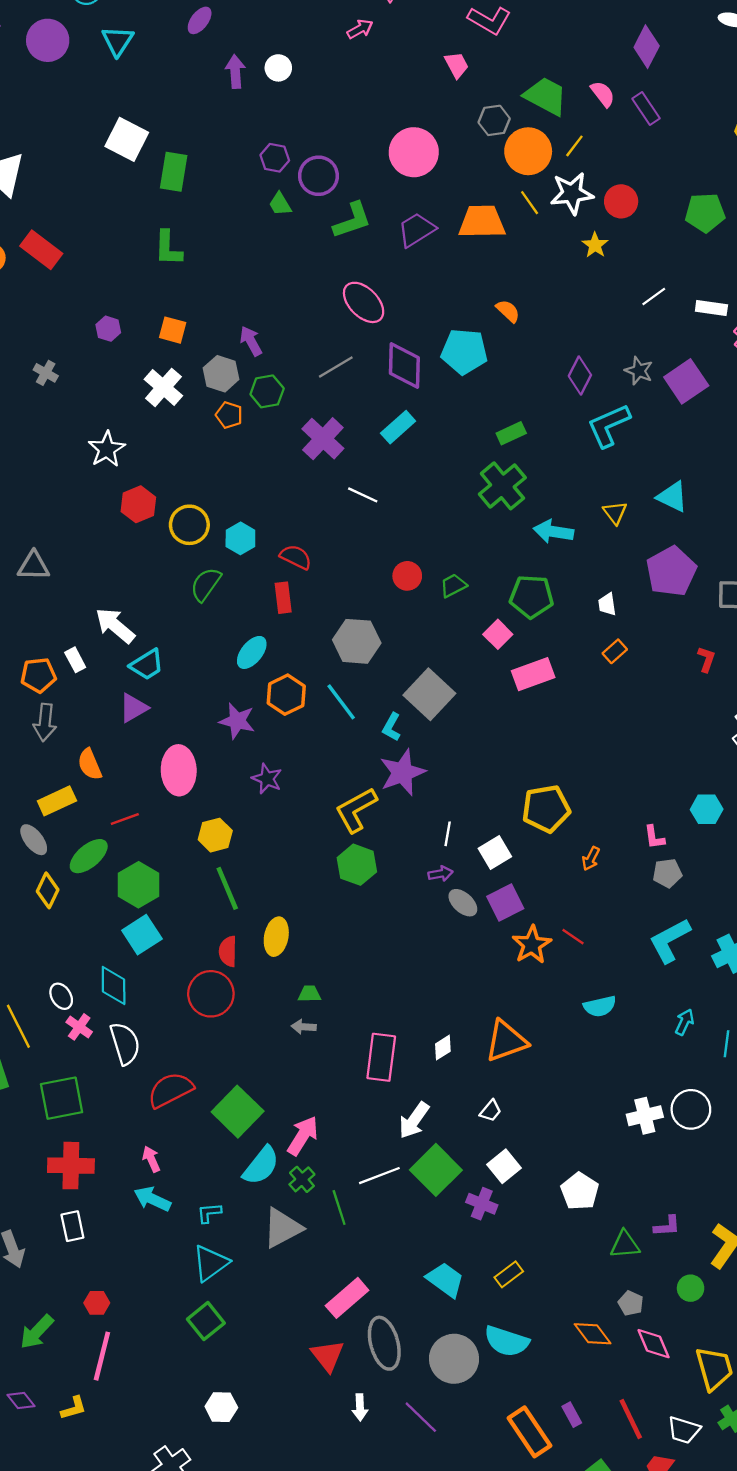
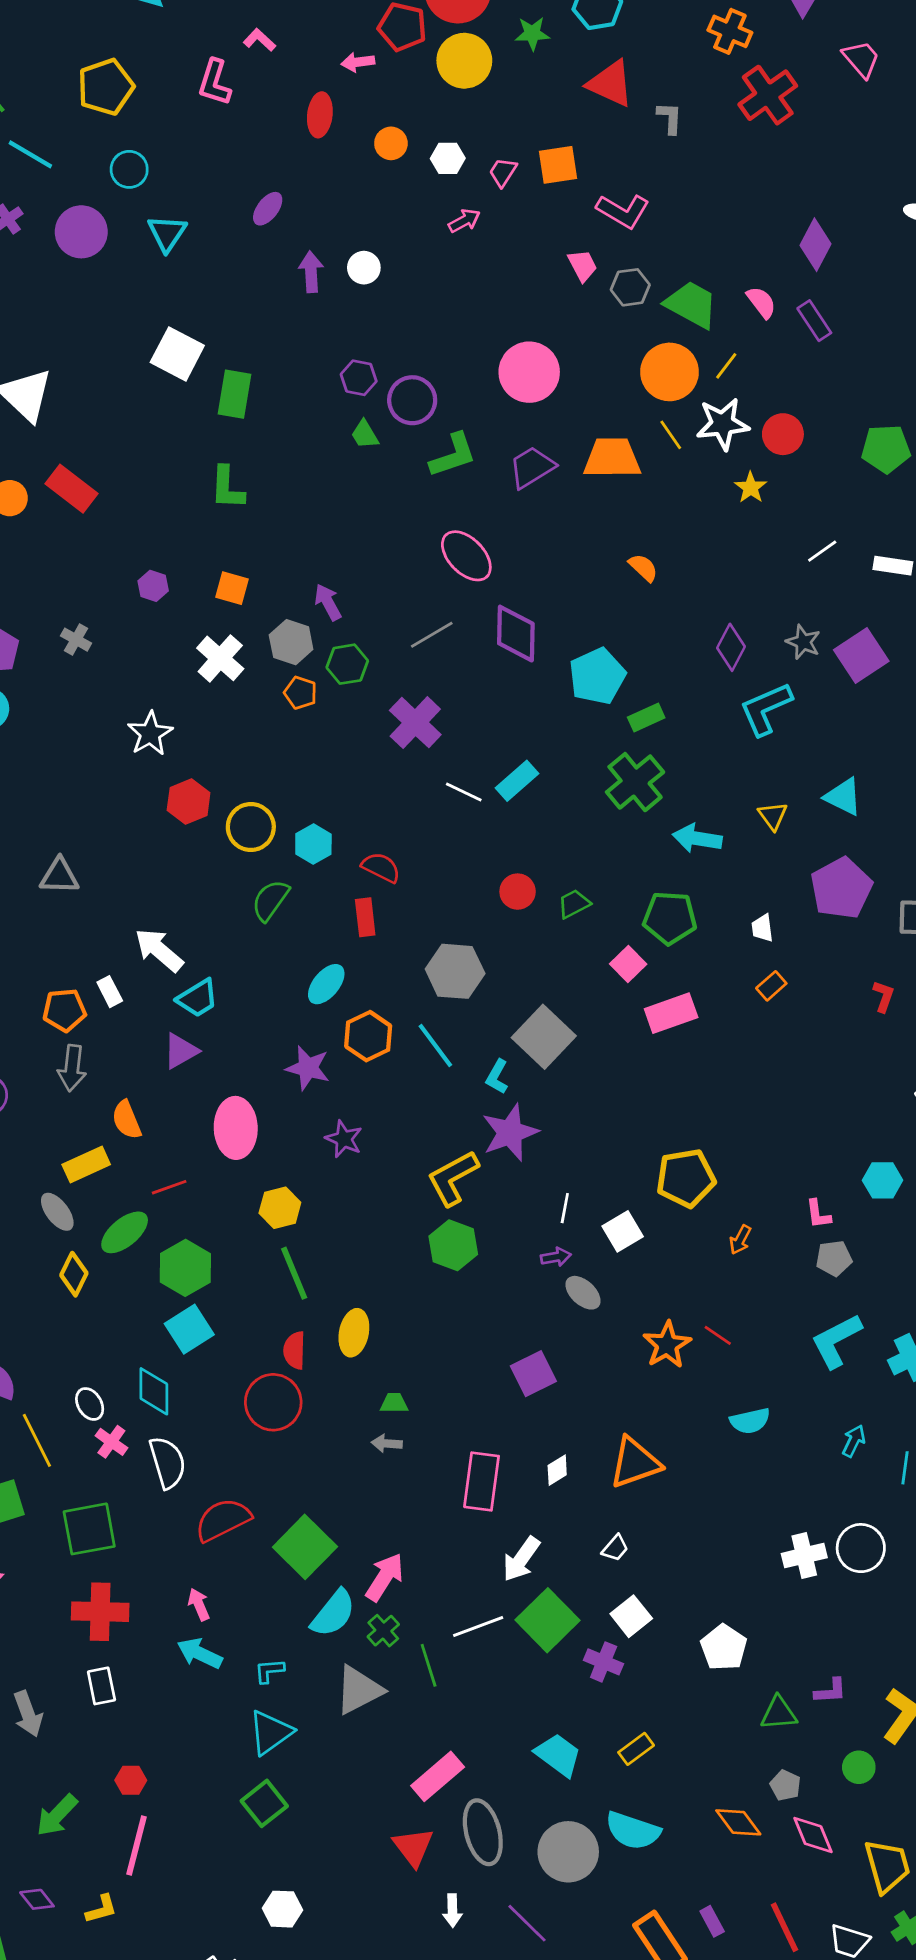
gray hexagon: (494, 120) -> (630, 287), moved
cyan pentagon: (464, 351) -> (597, 676), moved, turned -30
cyan rectangle: (398, 427) -> (517, 781), moved
purple square: (505, 903) -> (533, 1374), moved

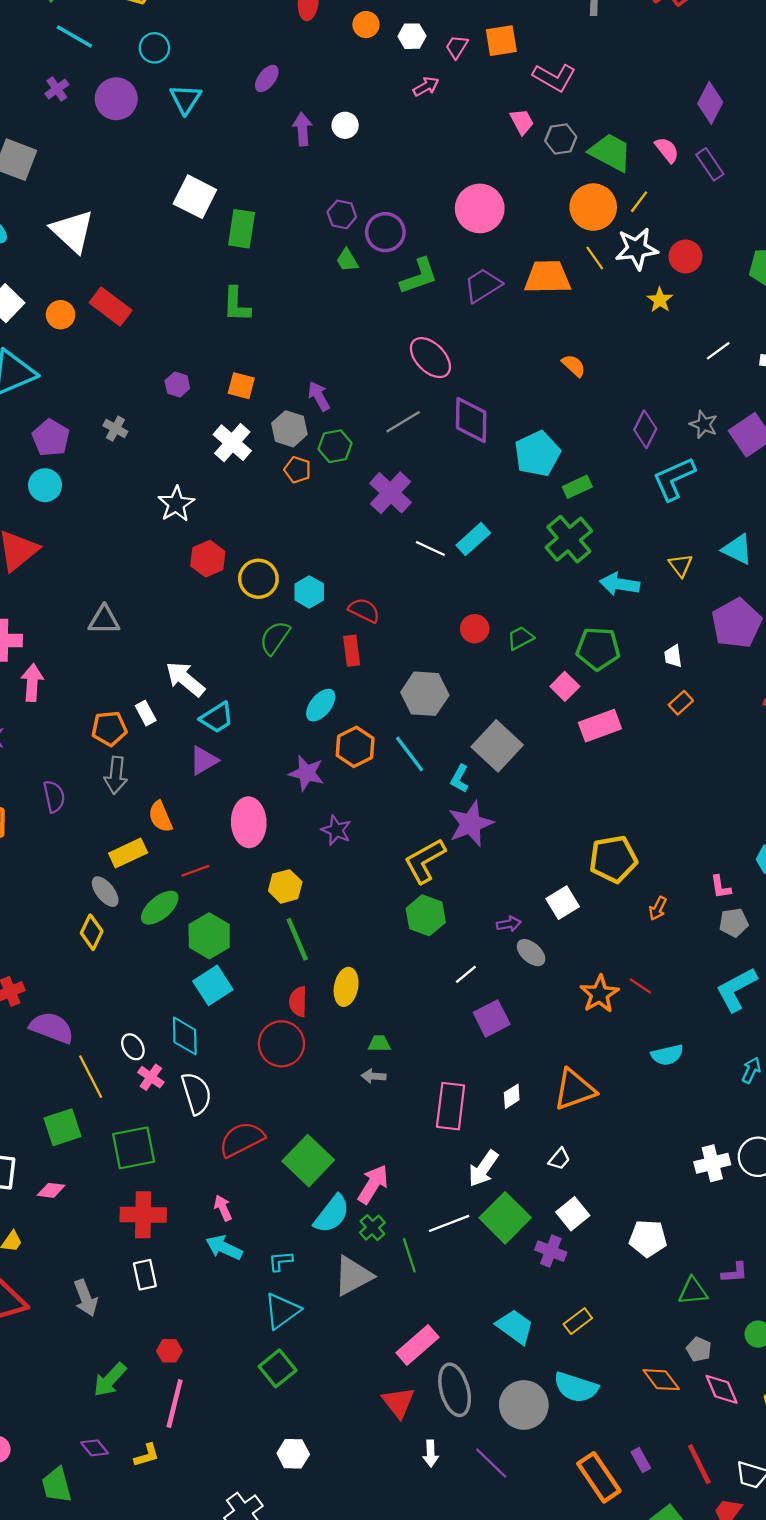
white line: (565, 1208) -> (466, 974), moved, turned 40
yellow diamond: (74, 1274) -> (92, 932), moved
white pentagon: (724, 1648) -> (648, 1238), turned -30

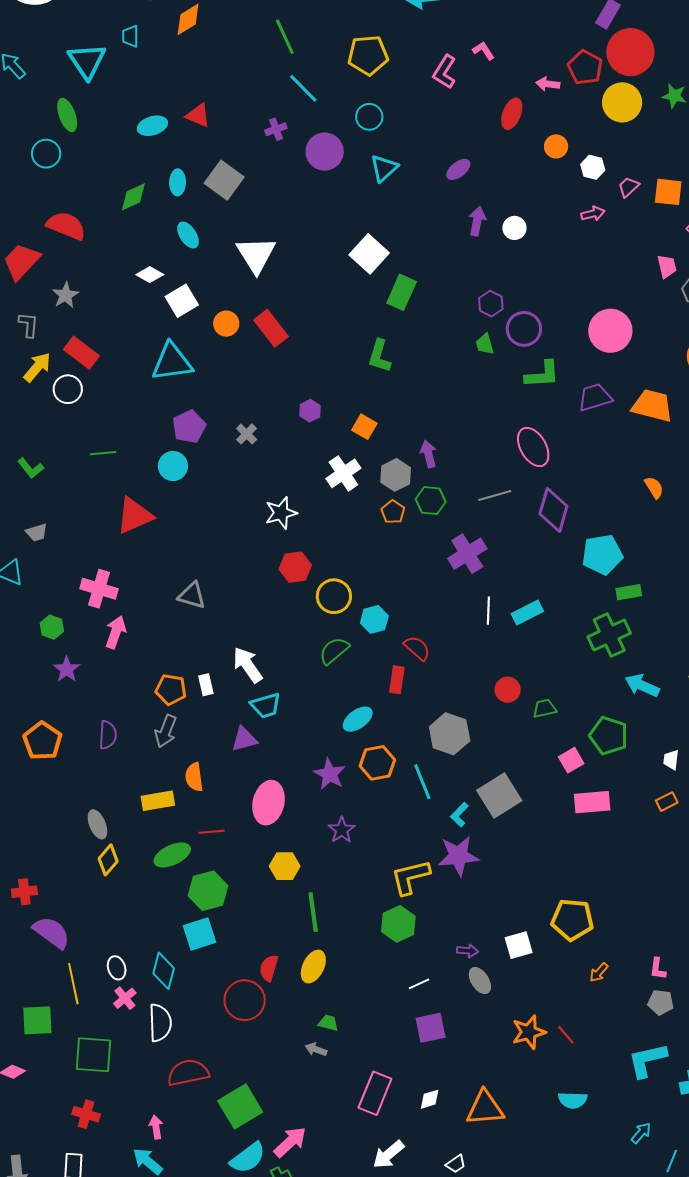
white line: (430, 549) -> (488, 611), turned 52
gray ellipse: (105, 892) -> (97, 824), moved
green line: (297, 939) -> (313, 912), moved
red cross: (143, 1215) -> (86, 1114), size x0.7

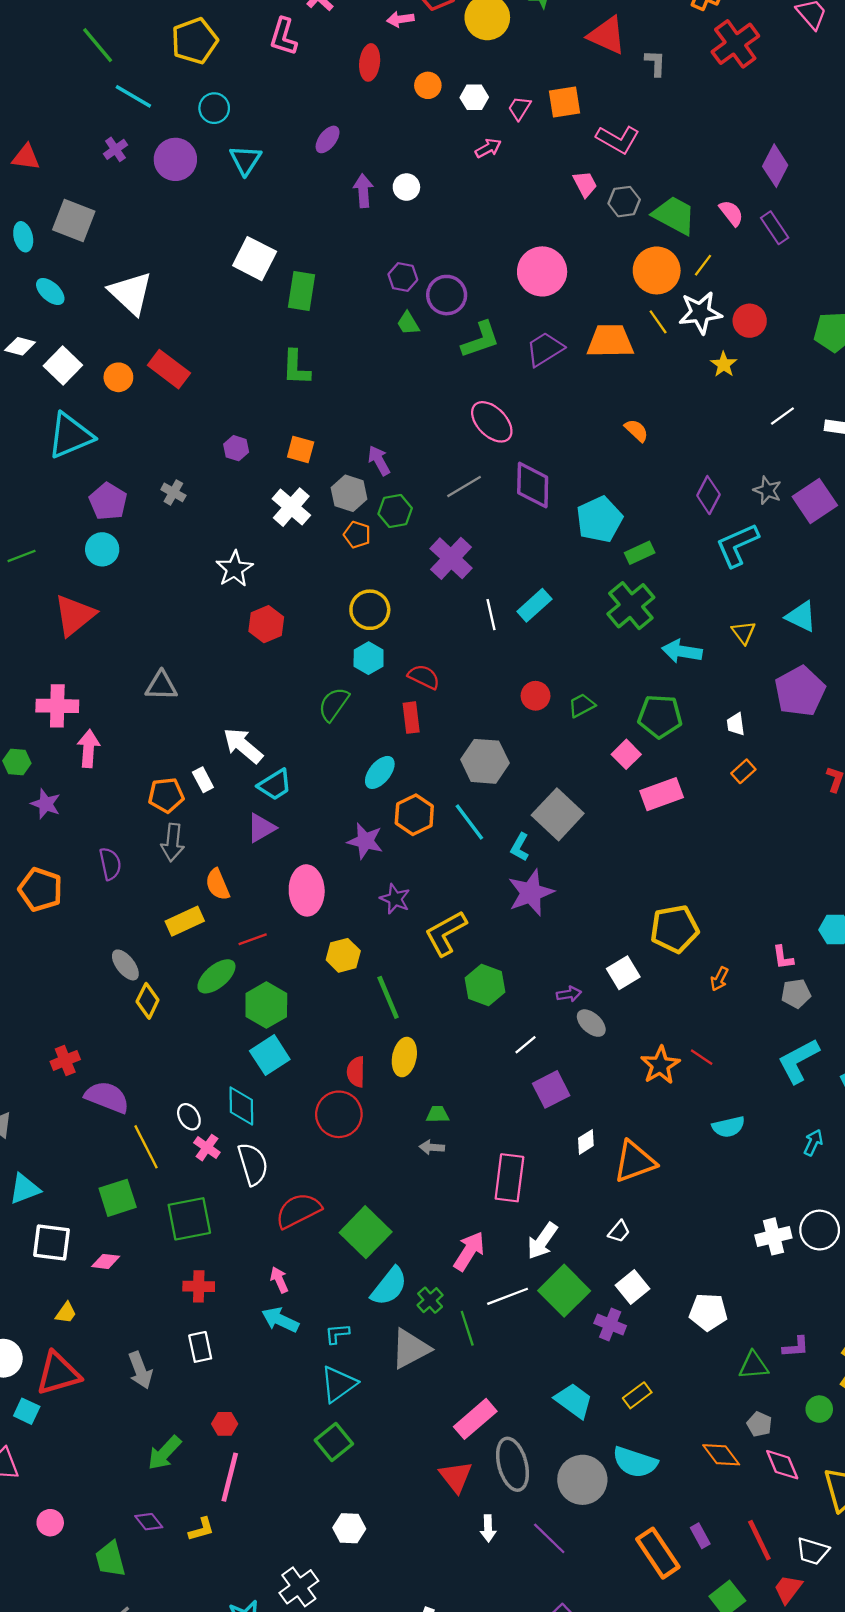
yellow circle: (334, 596) -> (370, 610), moved
yellow L-shape: (410, 877) -> (446, 933), moved
white diamond: (430, 1099) -> (586, 1142), moved
pink arrow: (290, 1142) -> (469, 1251), moved

